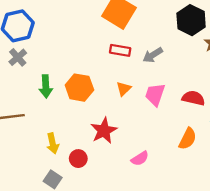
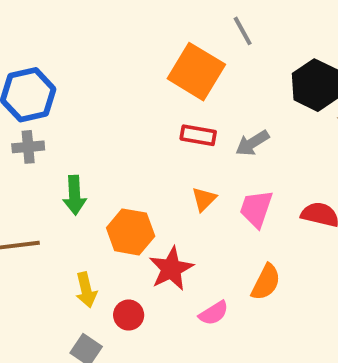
gray cross: (18, 57) -> (28, 147), turned 36
orange hexagon: (79, 88) -> (131, 232), moved
orange semicircle: (188, 139) -> (266, 282), moved
pink semicircle: (140, 159) -> (214, 313), moved

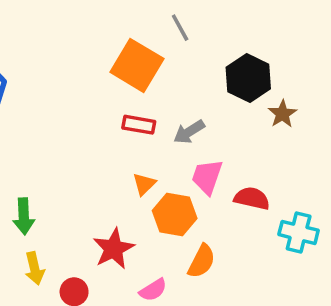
green arrow: (75, 195) -> (24, 216), moved
pink trapezoid: (256, 209) -> (207, 177), moved
orange hexagon: (131, 232) -> (175, 215), moved

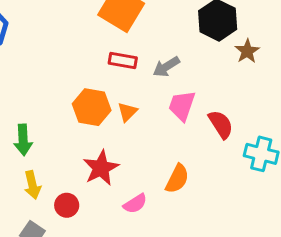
red semicircle: (252, 198) -> (221, 124), turned 44
orange hexagon: (175, 215) -> (92, 107), moved

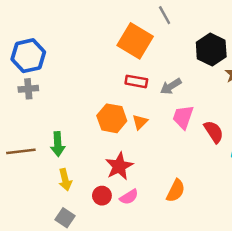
orange semicircle: (177, 179) -> (176, 191), moved
pink semicircle: (135, 204) -> (129, 197), moved
red circle: (67, 205) -> (102, 196), moved

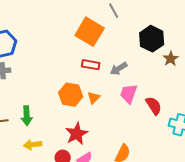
yellow arrow: (65, 180) -> (33, 145), turned 96

